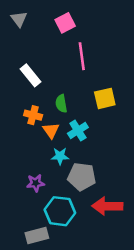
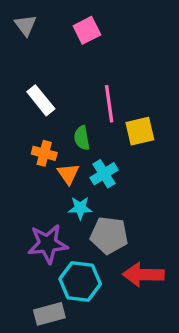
pink line: (82, 56) -> (109, 104), moved
purple star: (36, 183) -> (48, 244), size x1.6

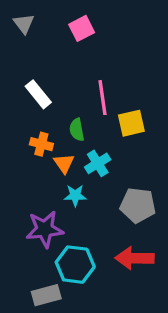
gray pentagon: (109, 235) -> (138, 205), moved

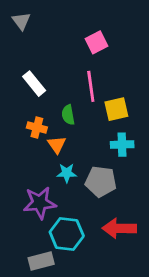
pink square: (82, 28) -> (97, 42), moved
cyan cross: (98, 163) -> (122, 145), moved, turned 30
gray pentagon: (138, 205) -> (101, 181), moved

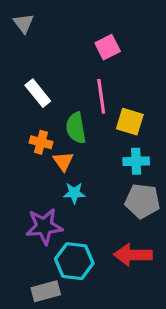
yellow square: (116, 109) -> (130, 122), turned 30
green semicircle: (68, 115) -> (76, 128), size x1.4
gray pentagon: (101, 181) -> (142, 201), moved

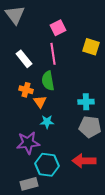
gray triangle: (24, 23) -> (15, 15), size x1.5
pink square: (108, 47) -> (58, 28), moved
pink line: (101, 96) -> (53, 54), moved
yellow square: (130, 122) -> (91, 47), moved

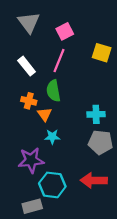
gray triangle: (15, 15) -> (29, 22), moved
pink line: (53, 54) -> (59, 61), turned 30

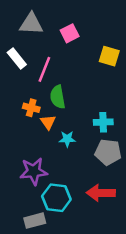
gray triangle: (29, 22) -> (31, 24), turned -50
pink line: (59, 61) -> (44, 69), moved
white rectangle: (27, 66) -> (17, 59), moved
cyan star: (52, 137) -> (67, 139), moved

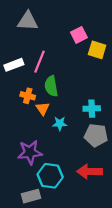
pink square: (70, 33) -> (79, 35), moved
white rectangle: (17, 59) -> (14, 65), moved, turned -72

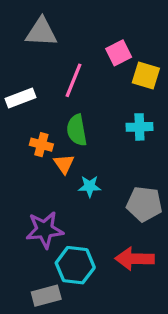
pink line: (39, 62) -> (74, 80), moved
cyan cross: (92, 109) -> (139, 127), moved

